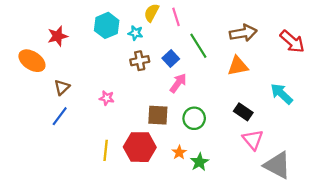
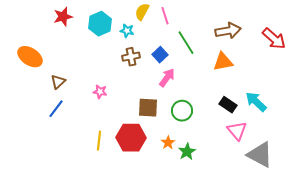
red star: (58, 36) -> (63, 17), moved
cyan arrow: (282, 94) -> (256, 102), moved

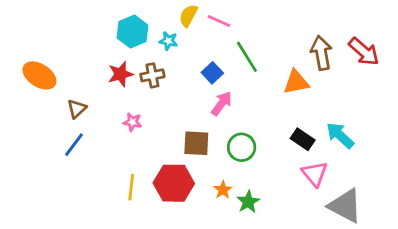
pink line: (165, 16) -> (219, 21), turned -48
red star: (63, 17) -> (121, 74), moved
brown arrow: (228, 31) -> (321, 53), moved, turned -90
brown cross: (131, 57) -> (152, 75), moved

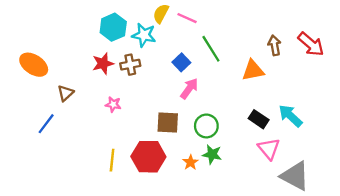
cyan star: (168, 41) -> (144, 35), size x1.5
brown arrow: (321, 53) -> (275, 45), size x0.7
blue line: (74, 145) -> (46, 124), moved
green star: (248, 202) -> (212, 154), moved, turned -30

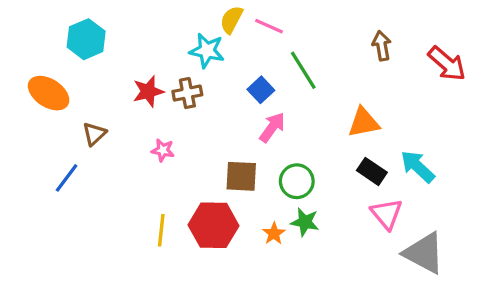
cyan hexagon: (113, 27) -> (86, 39), moved
brown arrow: (275, 45) -> (382, 46), moved
orange triangle: (253, 70) -> (364, 122), moved

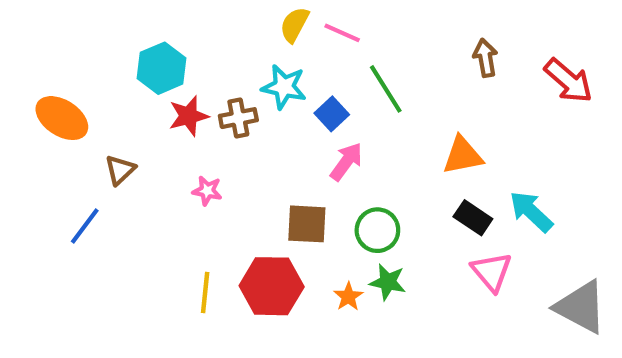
cyan hexagon: (86, 39) -> (162, 68), moved
cyan star: (207, 51) -> (284, 87), moved
gray triangle: (424, 253) -> (581, 307), moved

